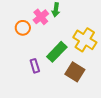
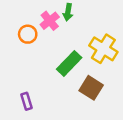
purple rectangle: (35, 66) -> (26, 101), moved

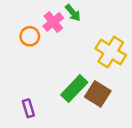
green arrow: (68, 12) -> (73, 13), turned -49
green rectangle: (69, 63) -> (74, 89), moved

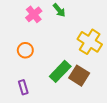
pink cross: (53, 22) -> (34, 14), moved
orange circle: (30, 36) -> (25, 50), moved

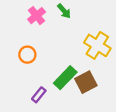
brown square: (79, 76) -> (86, 82), turned 30
purple rectangle: (23, 87) -> (39, 95), moved, turned 56

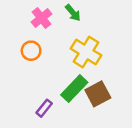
yellow cross: (97, 45) -> (86, 52), moved
orange circle: (27, 55) -> (31, 51), moved

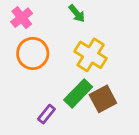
pink cross: (42, 18) -> (22, 18), moved
orange circle: (31, 51) -> (33, 53), size x1.5

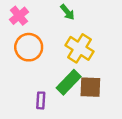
brown square: (103, 99) -> (90, 87), turned 30
purple rectangle: (46, 114) -> (41, 100), turned -35

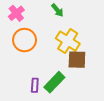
green rectangle: (69, 82) -> (54, 82), moved
brown square: (90, 87) -> (77, 60), moved

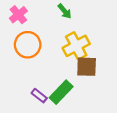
yellow cross: (68, 41) -> (76, 46), turned 30
purple rectangle: (35, 85) -> (39, 96), turned -56

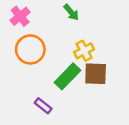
yellow cross: (76, 46) -> (84, 51), size x0.7
green rectangle: (61, 92) -> (67, 76), moved

